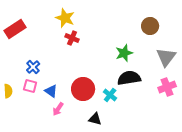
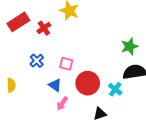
red cross: (72, 38) -> (44, 28), moved, turned 32
pink square: (30, 86) -> (66, 64), moved
black triangle: (95, 119) -> (100, 114), turned -32

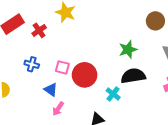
blue cross: (37, 61) -> (32, 64), turned -32
red circle: (88, 83) -> (85, 75), moved

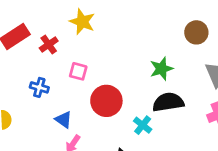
pink square: (62, 67) -> (78, 71), moved

